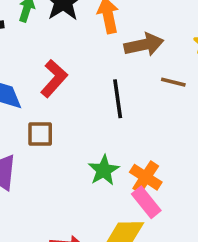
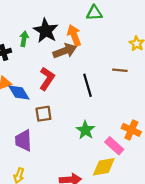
brown arrow: (144, 45) -> (65, 51), moved
orange cross: (146, 177) -> (131, 130), moved

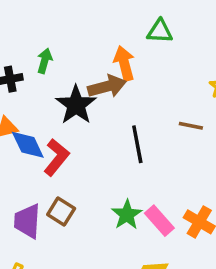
black star: (46, 31) -> (76, 105), moved
red L-shape: (47, 79) -> (56, 157), moved
brown square: (43, 114) -> (61, 212), moved, turned 35
pink rectangle: (114, 146) -> (159, 221), moved

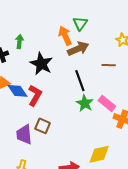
green triangle: (160, 31) -> (80, 23), moved, turned -49
brown arrow: (107, 86) -> (78, 49), moved
green star: (127, 215) -> (85, 103), moved
pink rectangle: (159, 221) -> (107, 103), moved

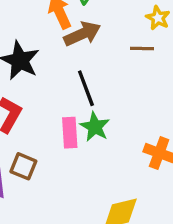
brown line: (109, 65) -> (142, 48), moved
pink rectangle: (107, 103) -> (70, 133), moved, turned 48

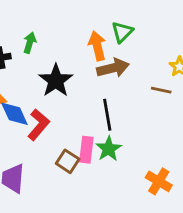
brown square: (23, 166) -> (68, 161), moved

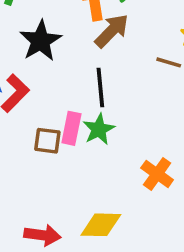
brown arrow: (113, 68) -> (112, 31), turned -36
brown square: (68, 161) -> (47, 141), turned -30

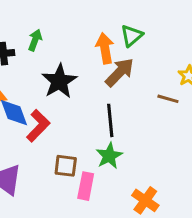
pink rectangle: (71, 128) -> (86, 186), moved
orange cross: (157, 174) -> (145, 200), moved

